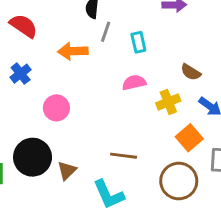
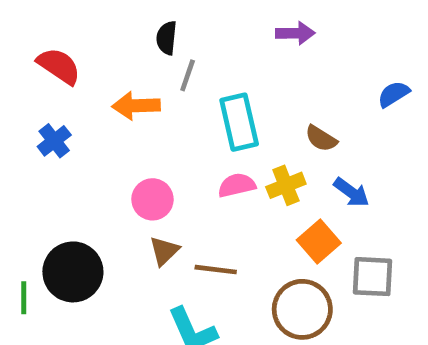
cyan rectangle: (138, 42) -> (239, 122), moved, size x1.6
pink semicircle: (134, 83) -> (237, 185), moved
pink circle: (56, 108) -> (152, 199), moved
brown triangle: (67, 171) -> (164, 251), moved

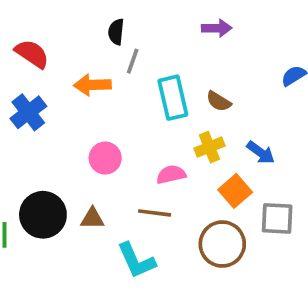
brown semicircle: (321, 139) -> (219, 101), moved
blue cross: (54, 141) -> (28, 112), size x1.4
pink semicircle: (237, 185) -> (171, 175), moved
brown triangle: (164, 251) -> (92, 218), moved, turned 45

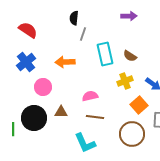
orange arrow: (92, 85) -> (65, 62), moved
pink circle: (105, 158) -> (43, 87), moved
pink semicircle: (171, 175) -> (90, 96), moved
brown triangle: (92, 218) -> (61, 112), moved

